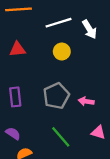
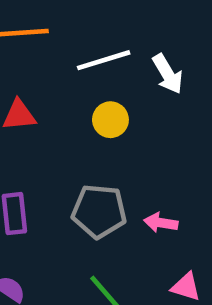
gray pentagon: (56, 96) -> (99, 211), turned 30

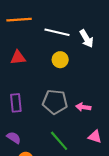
white line: (104, 60) -> (57, 32), turned 30

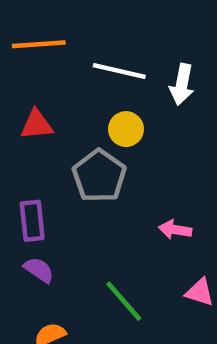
white arrow: (86, 39) -> (182, 84), turned 42
gray pentagon: (55, 102) -> (99, 176), moved, turned 30
purple semicircle: (14, 138) -> (39, 270), moved

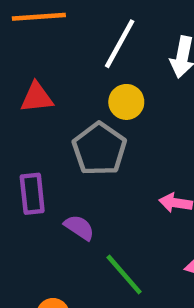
white line: (119, 71) -> (120, 44), turned -74
purple semicircle: (39, 270) -> (79, 227), moved

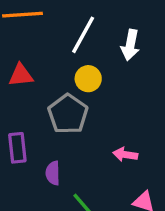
purple semicircle: (79, 227) -> (53, 173), turned -125

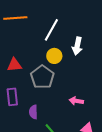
white arrow: (130, 45) -> (77, 46), moved
red triangle: (21, 75) -> (14, 65), moved

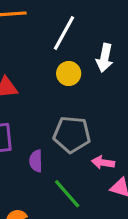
gray pentagon: (42, 77) -> (72, 134), moved, turned -30
pink arrow: (76, 101) -> (103, 163), moved

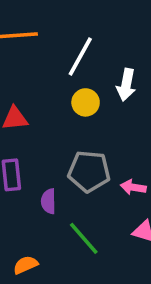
pink arrow: (103, 163) -> (133, 187), moved

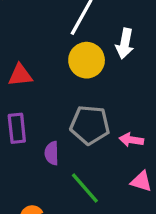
yellow circle: (86, 102) -> (87, 60), size x1.4

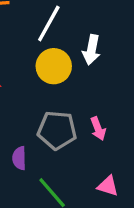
pink arrow: (131, 140) -> (98, 129), moved, turned -120

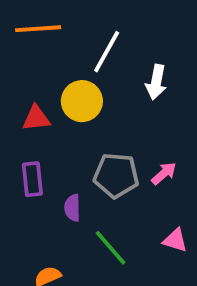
yellow circle: (54, 66) -> (82, 101), moved
pink arrow: (98, 129) -> (164, 173), turned -110

